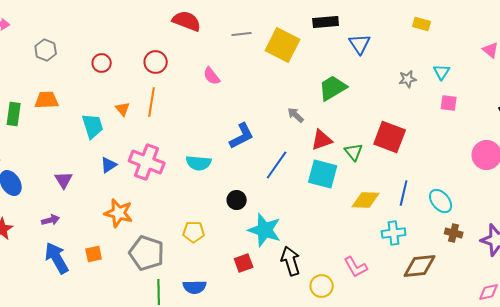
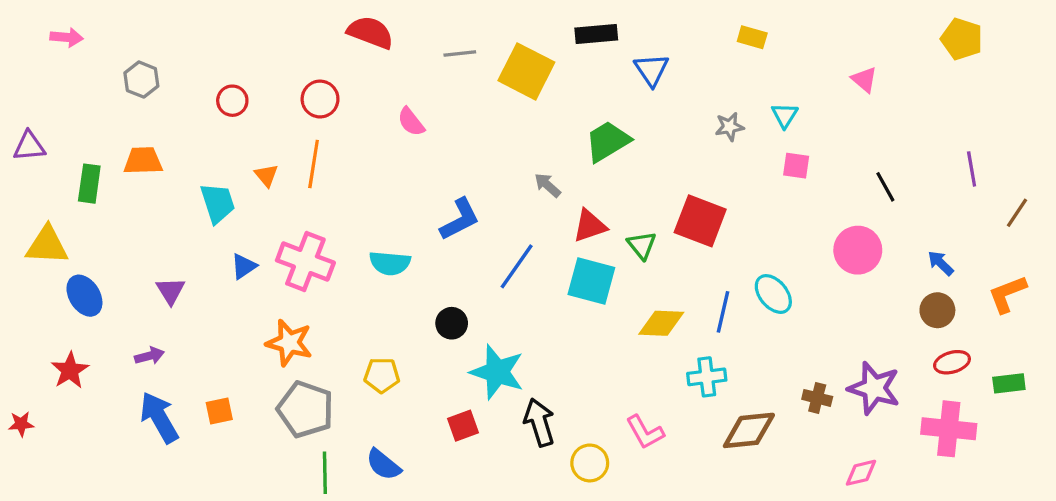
cyan ellipse: (441, 201) -> (773, 294), moved
orange star: (119, 213) -> (289, 343), moved
brown cross: (454, 233) -> (817, 398), moved
blue semicircle: (195, 287) -> (383, 465), turned 40

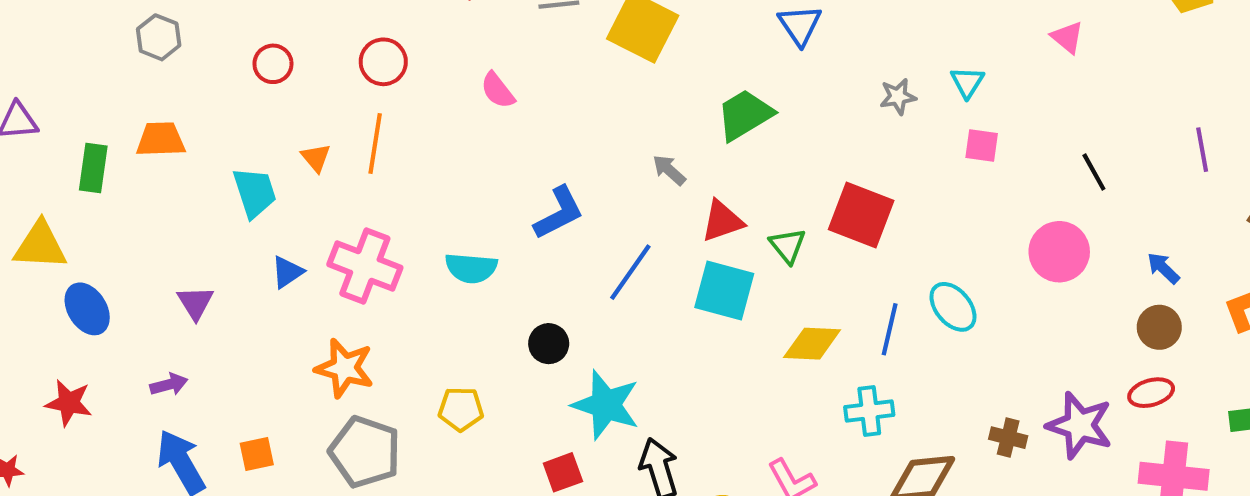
red ellipse: (952, 362) -> (1151, 393), moved
red star: (70, 370) -> (69, 403), turned -30

